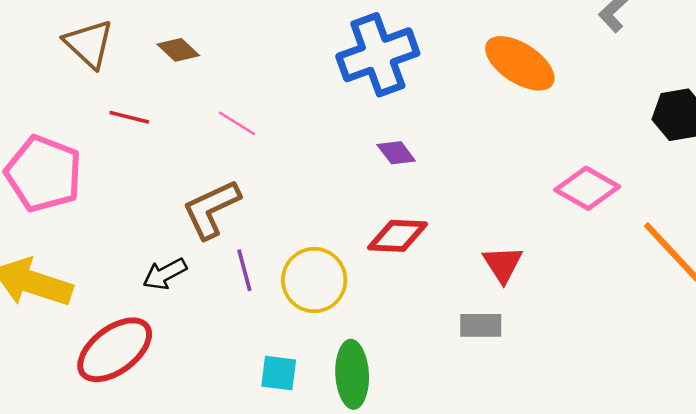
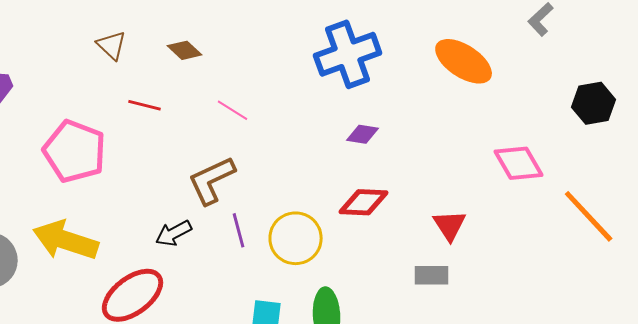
brown triangle: (89, 44) -> (112, 45), size x0.7
purple diamond: (396, 153) -> (363, 134), turned -44
pink diamond: (587, 188) -> (519, 163), turned 30

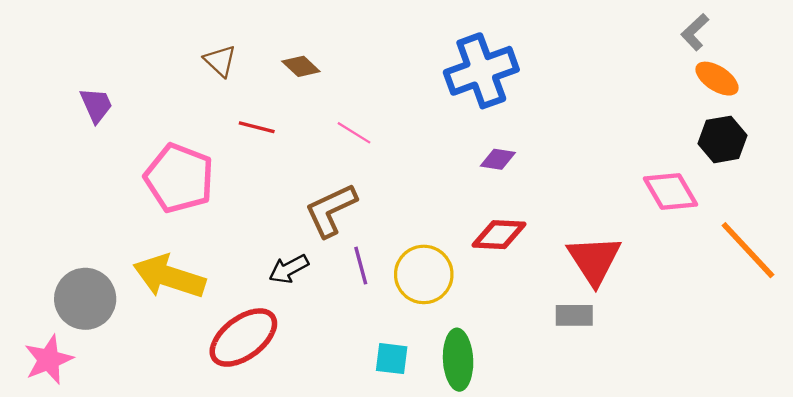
orange ellipse: (464, 61) -> (717, 79), moved, size x0.7
black hexagon: (594, 103) -> (723, 139), moved
red triangle: (450, 225) -> (594, 260), size x1.5

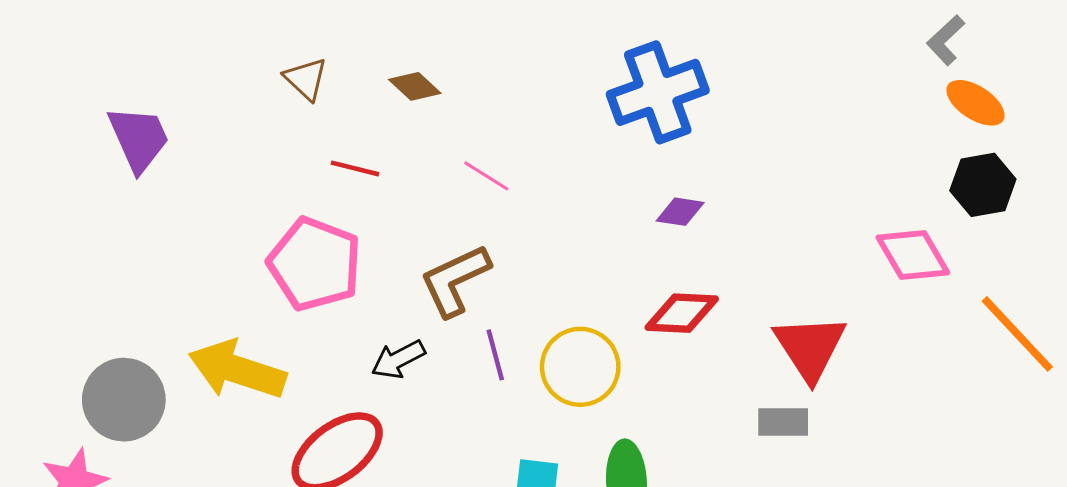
purple trapezoid: (96, 105) -> (139, 139), size x1.4
pink pentagon: (179, 178) -> (315, 264), moved

